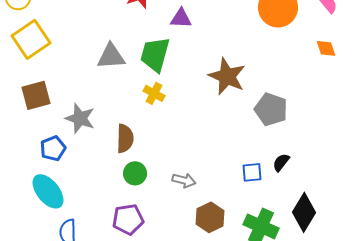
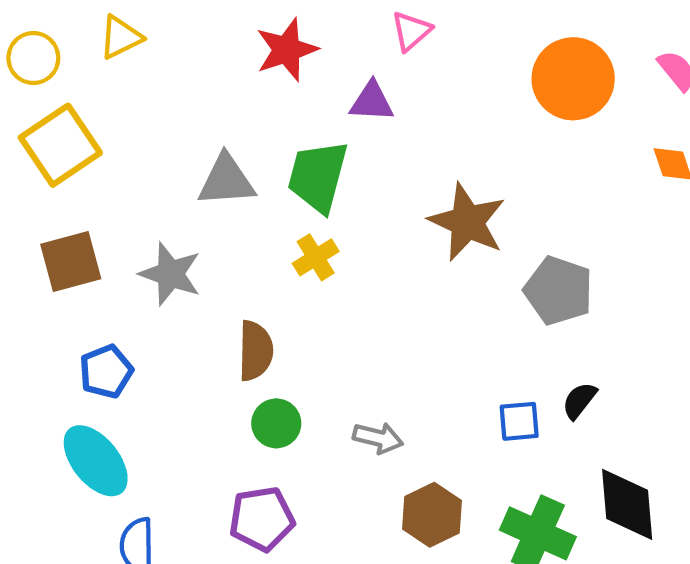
yellow cross: (154, 93) -> (316, 257), turned 30
gray star: (80, 118) -> (170, 274), moved
black diamond: (304, 212) -> (627, 504), turned -36

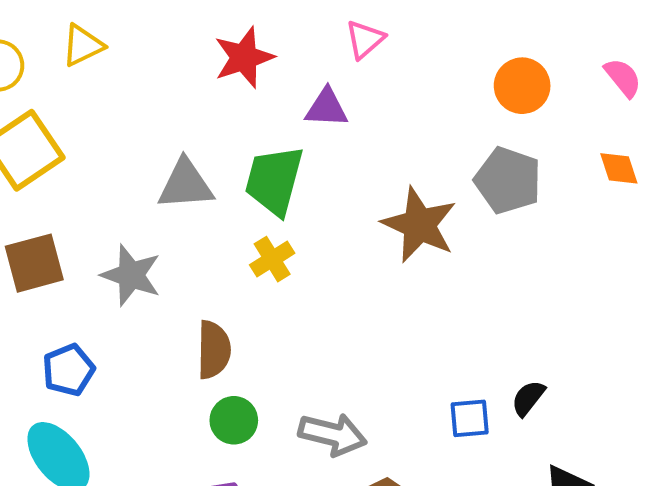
orange circle: (573, 79) -> (522, 86), size x0.7
gray pentagon: (559, 291) -> (508, 180), moved
gray arrow: (378, 438) -> (333, 434), size x1.4

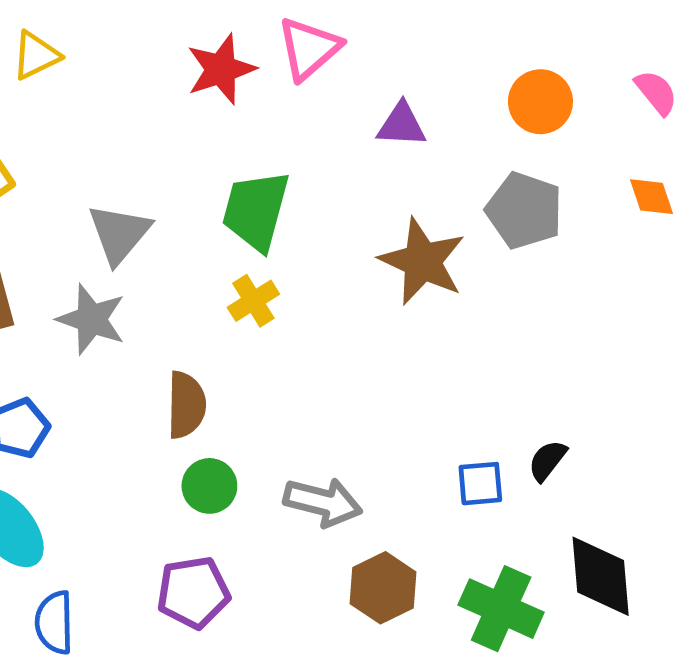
pink triangle: (365, 39) -> (309, 48), moved, size x1.4
purple triangle: (327, 108) -> (402, 125), moved
gray triangle: (185, 184) -> (119, 234), moved, turned -46

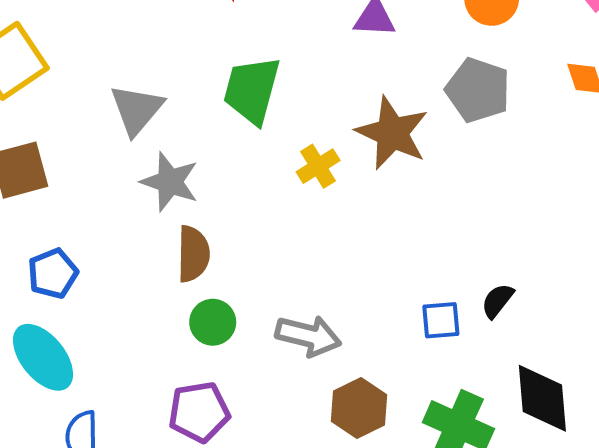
yellow cross: (253, 301) -> (318, 166), moved
gray star: (91, 319) -> (170, 182), moved

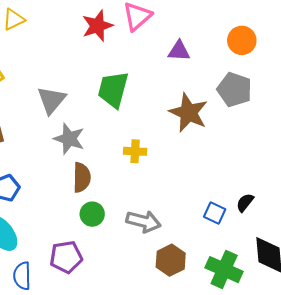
yellow cross: (318, 166) -> (135, 151), moved, turned 35
blue square: (441, 320) -> (215, 213), turned 30
purple pentagon: (199, 412) -> (66, 257), moved

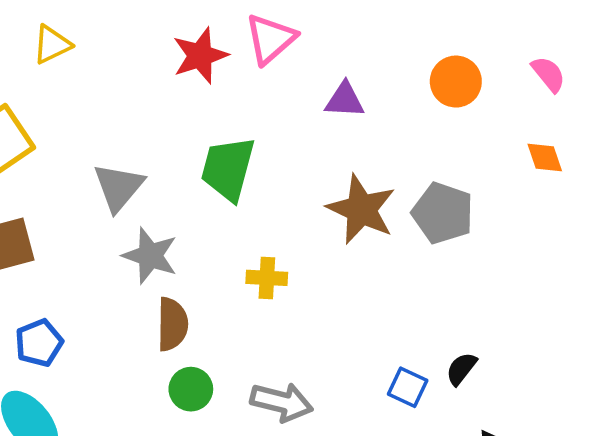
gray pentagon: (234, 90) -> (443, 213), moved

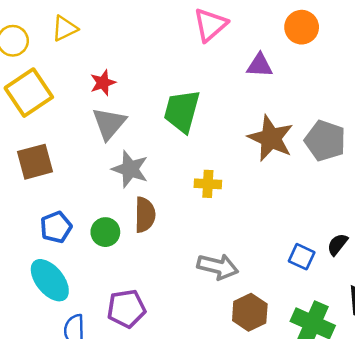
red star: (200, 56) -> (103, 83), moved, size x0.7
orange circle: (456, 82) -> (302, 27), moved
green circle: (191, 389) -> (105, 232), moved

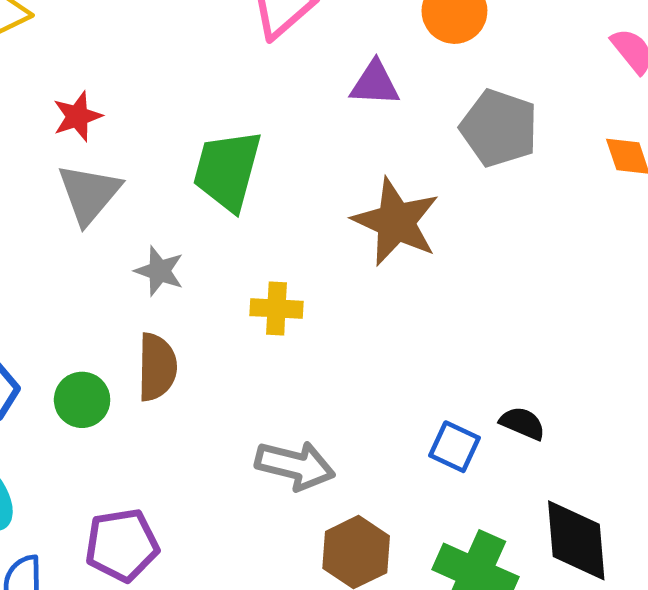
gray pentagon: (325, 141) -> (499, 128), moved
gray star: (130, 169) -> (159, 271), moved, size x0.7
black semicircle: (337, 244) -> (522, 423), turned 75

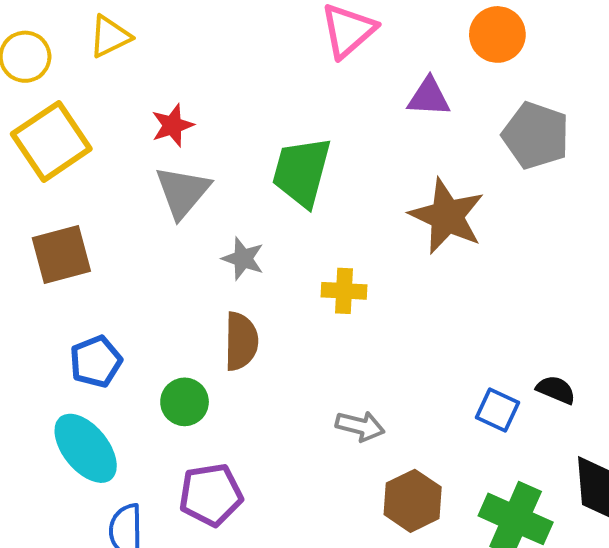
green circle: (82, 400) -> (185, 402), moved
gray arrow: (295, 465) -> (360, 426), size x0.7

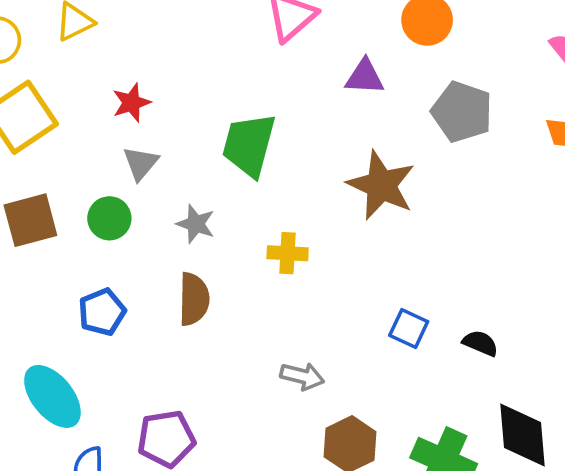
gray triangle: (183, 192) -> (141, 163), size x0.7
blue pentagon: (96, 362) -> (102, 312), moved
green circle: (185, 402) -> (109, 218), moved
blue square: (497, 410) -> (409, 328), moved

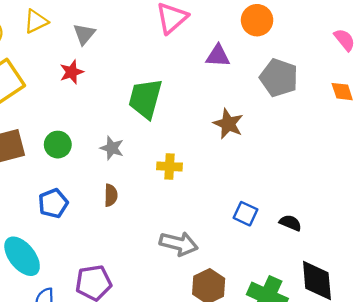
gray triangle: (141, 163) -> (84, 34), moved
brown star: (381, 185) -> (228, 124), size x0.7
brown semicircle: (194, 299) -> (111, 195), size x0.7
gray arrow: (302, 376) -> (179, 244), size x1.4

